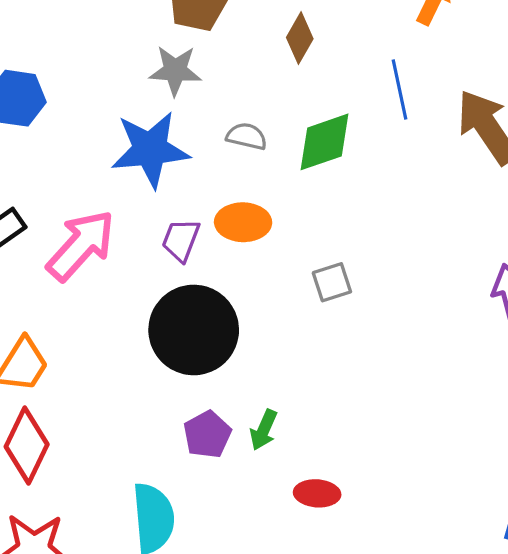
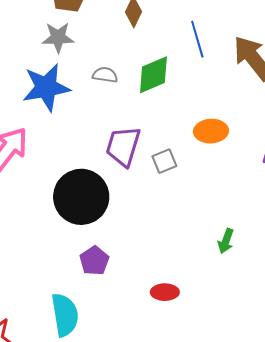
orange ellipse: (243, 222) -> (211, 131), moved
purple trapezoid: (181, 240) -> (123, 146), moved, size x1.5
green arrow: (264, 430) -> (226, 241), moved

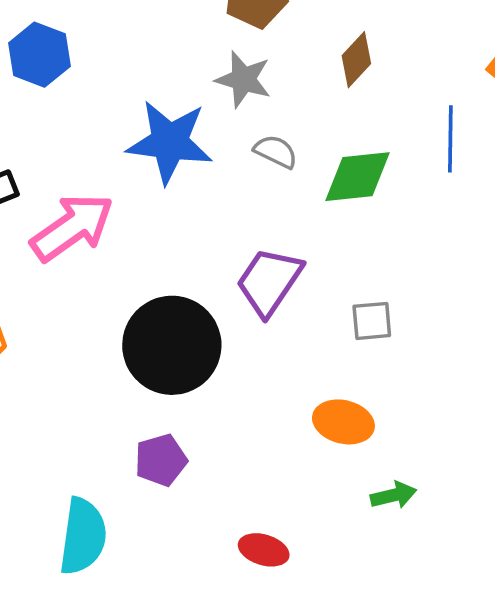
gray star: (58, 38) -> (243, 79), moved
orange ellipse: (211, 131) -> (343, 422), moved
gray square: (164, 161) -> (372, 321), moved
green arrow: (226, 241) -> (393, 495), turned -140

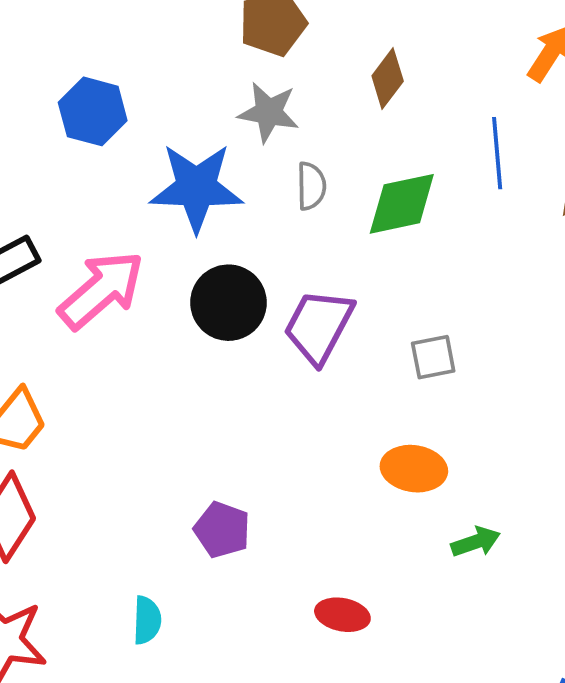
blue hexagon: (39, 55) -> (93, 111), moved
gray semicircle: (276, 152) -> (311, 186), turned 69
black circle: (172, 345) -> (228, 303), moved, size x0.7
purple pentagon: (161, 460) -> (222, 530), turned -30
cyan semicircle: (83, 536) -> (147, 620), size x0.6

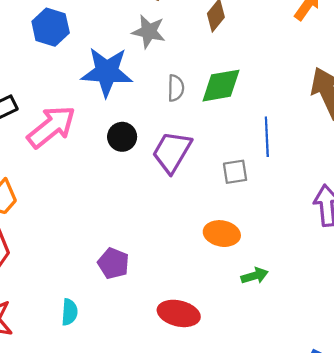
blue line: (497, 153) -> (267, 137), moved
gray semicircle: (311, 186) -> (176, 88), moved
black circle: (228, 303) -> (122, 137), size x0.7
red ellipse: (342, 615) -> (179, 313), size x1.4

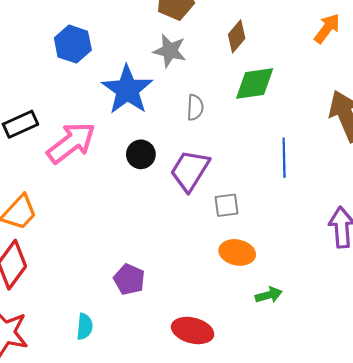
blue star: (107, 72) -> (127, 90), turned 30
green diamond: (221, 86) -> (255, 84), moved
gray square: (235, 172) -> (227, 205), moved

